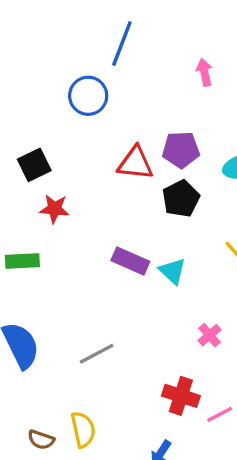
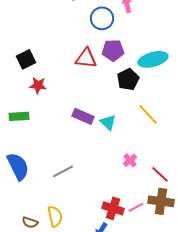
blue circle: (88, 96) -> (102, 18), moved
black pentagon: (181, 199) -> (128, 79), moved
red cross: (181, 396) -> (113, 208), moved

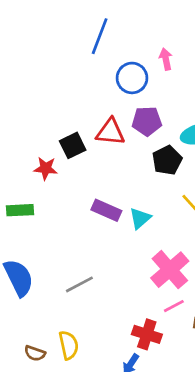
black square: (26, 59) -> (73, 145), moved
cyan triangle: (108, 122) -> (140, 218), turned 36
pink cross: (130, 160) -> (170, 270), size x2.0
pink line: (136, 207) -> (174, 306), moved

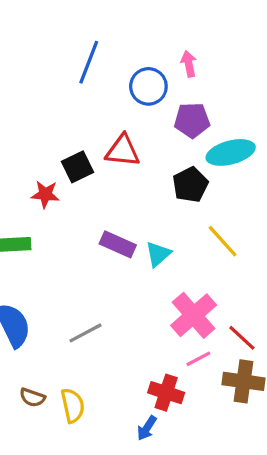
blue line: (100, 36) -> (89, 62), moved
purple pentagon: (147, 121) -> (192, 120), moved
brown semicircle: (35, 353) -> (32, 397), moved

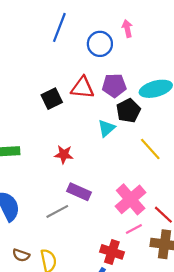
purple pentagon: (192, 120) -> (114, 85), moved
red star: (45, 194) -> (64, 154), moved
purple rectangle: (118, 244) -> (79, 192), moved
cyan triangle: (158, 254) -> (106, 128), moved

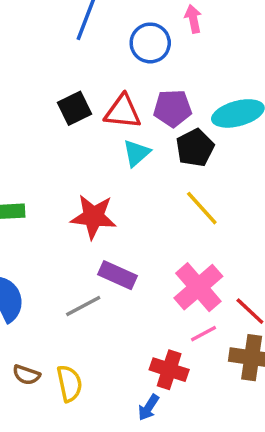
black square: (52, 99) -> (75, 108), moved
cyan triangle: (106, 128) -> (136, 153), moved
yellow line: (150, 149) -> (202, 208), moved
red star: (64, 154) -> (93, 217), size x1.5

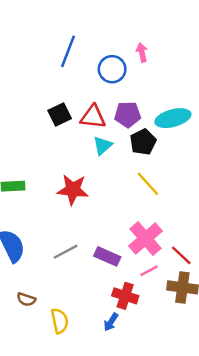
purple rectangle: (118, 275) -> (107, 256), moved
yellow semicircle: (69, 383) -> (60, 321), moved

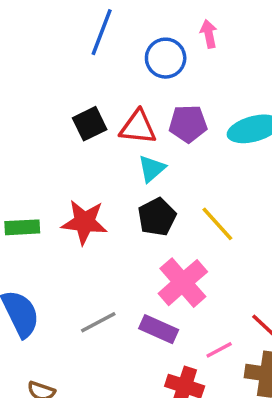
black pentagon: (143, 142) -> (157, 217), moved
red star: (73, 190) -> (84, 222), moved
pink cross: (145, 239) -> (183, 283), moved

